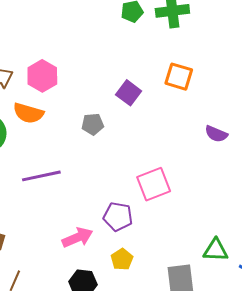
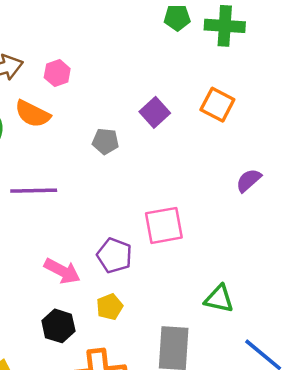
pink hexagon: (42, 76) -> (57, 73), size x0.7
purple semicircle: (216, 134) -> (249, 180), turned 105
pink arrow: (77, 237) -> (62, 271), turned 40
green triangle: (216, 250) -> (219, 299), moved

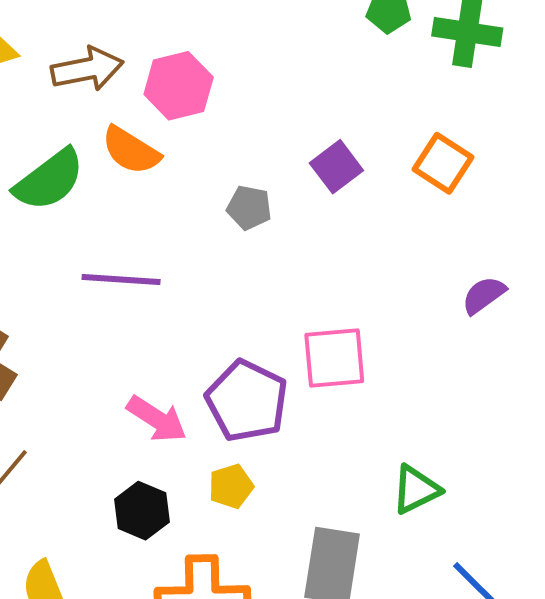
pink hexagon: (57, 73) -> (179, 86), size x1.5
purple pentagon: (114, 256) -> (247, 401), size x1.4
green triangle: (219, 299) -> (416, 490), turned -44

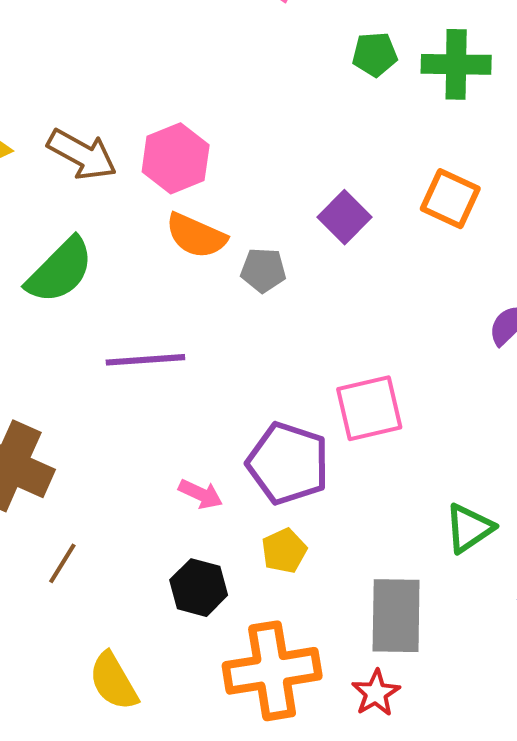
brown arrow: (87, 69) -> (82, 155), turned 48
orange semicircle: (131, 150) -> (196, 236), moved
pink arrow: (157, 419) -> (201, 494), size x0.7

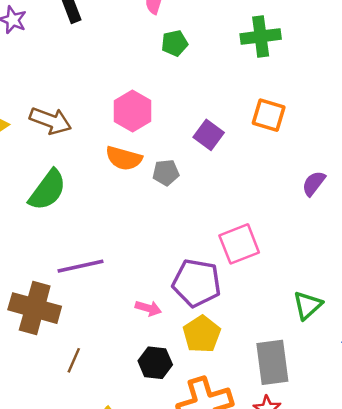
green pentagon: (375, 54) -> (174, 43), moved
pink hexagon: (176, 158) -> (133, 111), moved
purple line: (145, 360) -> (80, 266), moved
yellow pentagon: (284, 551) -> (202, 334), size x1.4

